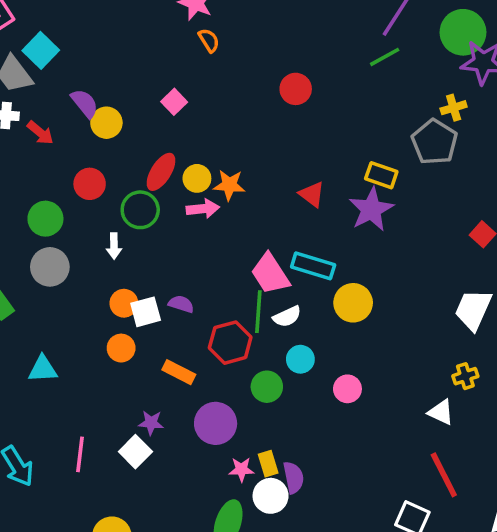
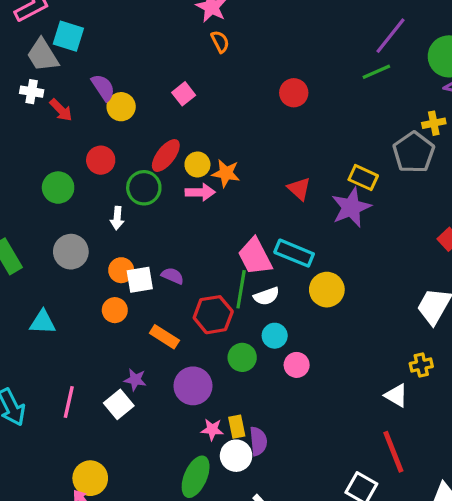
cyan square: (41, 50) -> (68, 36), turned -32
gray circle: (50, 267) -> (71, 252), moved
pink circle: (347, 389) -> (297, 365), moved

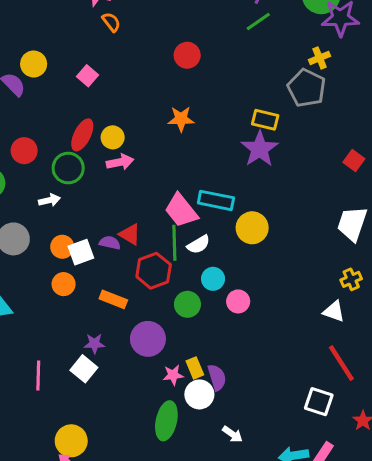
yellow circle: (121, 107) -> (34, 64), moved
orange star: (226, 173) -> (181, 119), moved
red triangle: (299, 189) -> (130, 234), moved
white arrow: (117, 218) -> (49, 200), turned -96

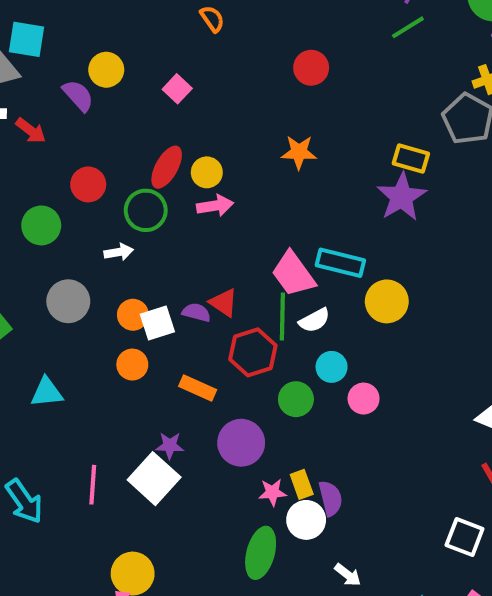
white square: (84, 369) -> (154, 479), size x1.4

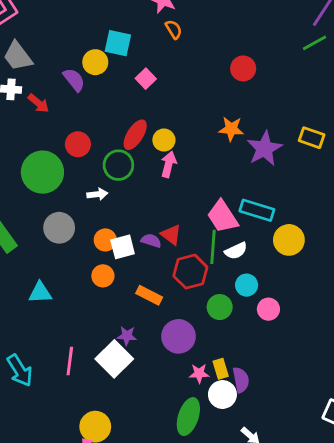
cyan square: (27, 39) -> (118, 43), moved
purple star: (402, 197) -> (265, 148), moved
pink arrow: (215, 206) -> (169, 164), turned -70
green circle: (41, 225) -> (42, 172), size x1.5

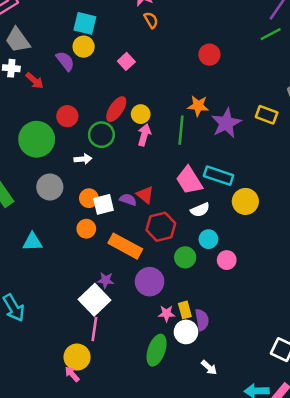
cyan square: (118, 43) -> (85, 23), moved
green line: (213, 247) -> (181, 130), moved
orange rectangle: (149, 295) -> (125, 246), size x1.5
pink line: (70, 361) -> (94, 329), moved

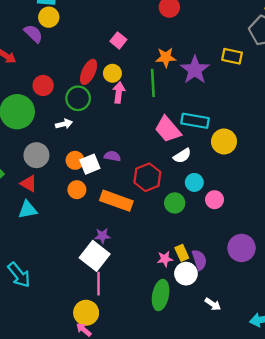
pink square: (126, 61) -> (118, 40), moved
red triangle: (145, 195) -> (29, 184), moved
purple circle: (150, 282) -> (242, 248), moved

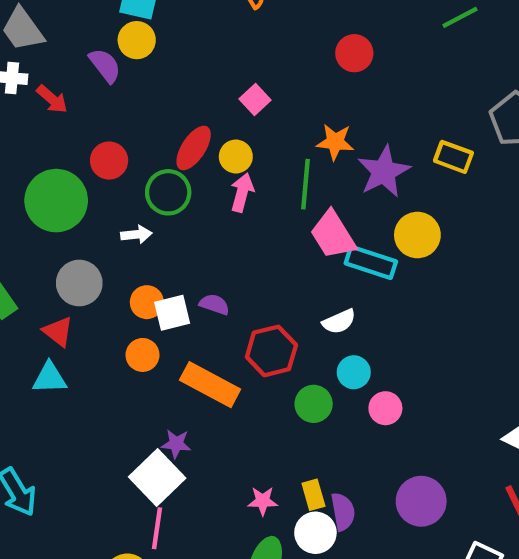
pink trapezoid: (168, 129) -> (333, 235), moved
yellow circle: (224, 141) -> (417, 235), moved
pink star: (165, 259) -> (263, 501), moved

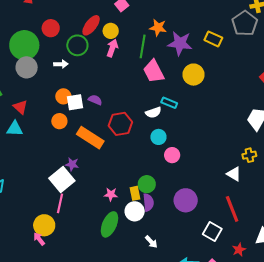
purple star: (384, 172) -> (180, 43), turned 30
cyan rectangle: (371, 262) -> (169, 103), moved, size x0.7
gray circle: (79, 283) -> (27, 67), moved
green circle: (314, 404) -> (147, 184), moved

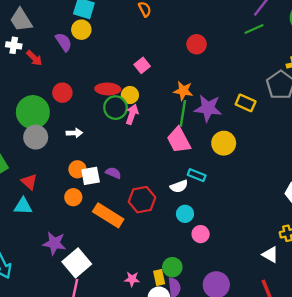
red ellipse: (91, 25) -> (108, 89), turned 55
green circle: (77, 45) -> (116, 108), moved
green line: (143, 46) -> (183, 113), moved
purple star: (72, 164) -> (54, 243), moved, size x1.5

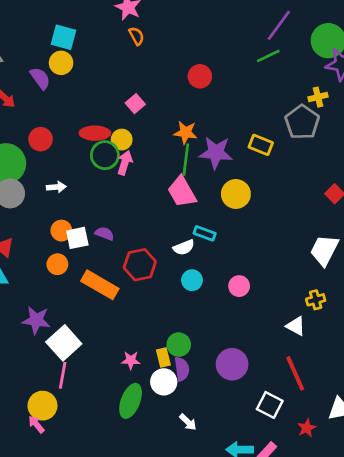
pink circle: (201, 234) -> (239, 286), moved

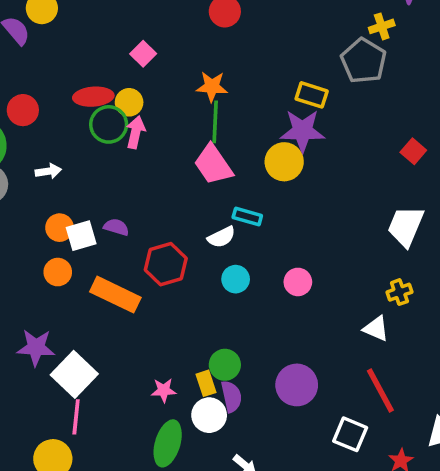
purple star: (216, 153) -> (302, 131), moved

